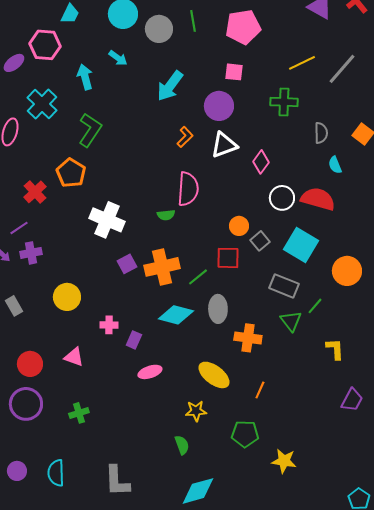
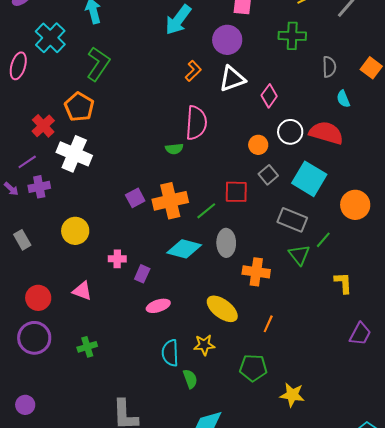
white cross: (107, 220) -> (74, 154), moved
orange circle: (239, 226) -> (258, 145), moved
cyan semicircle: (56, 473) -> (170, 353), moved

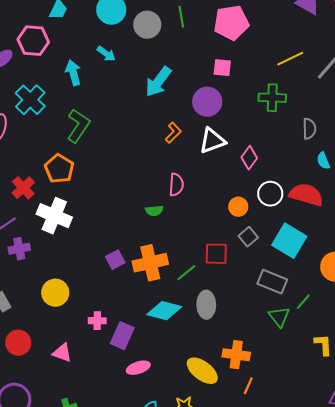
pink semicircle: (196, 123) -> (176, 185), size x0.7
orange cross: (256, 272) -> (236, 355), moved
purple rectangle: (142, 274) -> (122, 336), size x1.5
red circle: (38, 298) -> (18, 343), moved

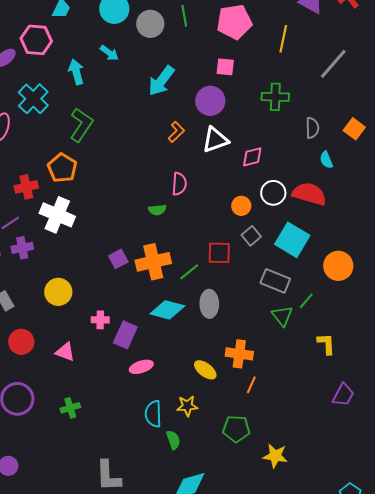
yellow line: (290, 59) -> (283, 39), moved, turned -52
pink diamond: (249, 158) -> (252, 157), turned 40
red cross: (23, 188) -> (26, 187), turned 30
yellow ellipse: (202, 371) -> (205, 370), size x0.7

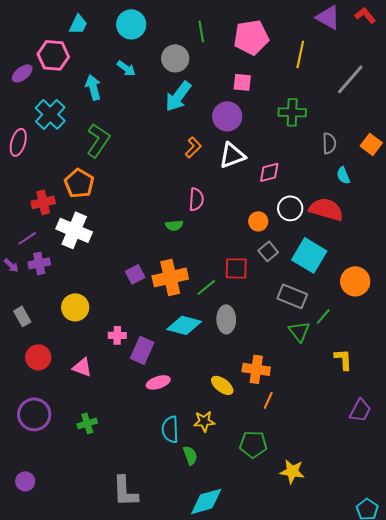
gray circle: (150, 24) -> (175, 58), moved

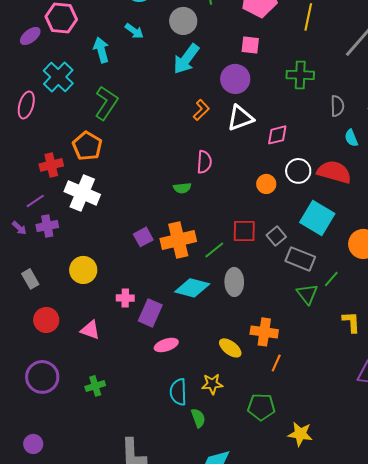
gray square: (268, 251) -> (276, 236), moved

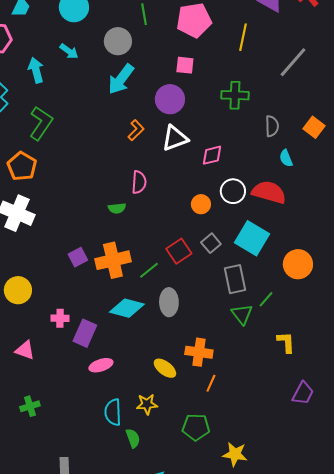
red square: (244, 231) -> (179, 251), turned -35
gray square: (276, 236) -> (211, 243), moved
gray rectangle: (300, 259) -> (235, 279), turned 56

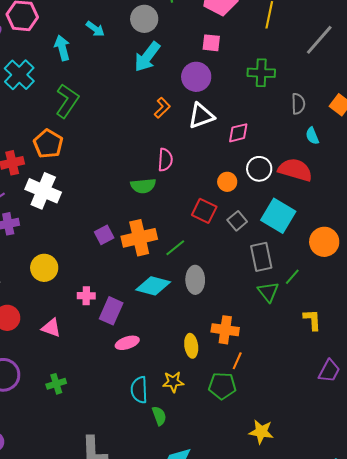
green semicircle: (117, 208) -> (143, 186), size x1.4
red square: (179, 251) -> (204, 211), moved, turned -30
yellow ellipse: (165, 368) -> (191, 346), turned 45
green pentagon: (196, 427) -> (222, 386), moved

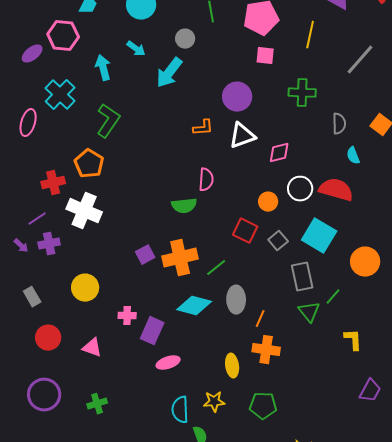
gray circle: (144, 19) -> (185, 39), size x0.7
pink square: (211, 43) -> (265, 56), moved
cyan arrow: (147, 57) -> (169, 73), moved
orange L-shape: (162, 108) -> (203, 128), turned 40
orange line: (237, 361) -> (260, 319), moved

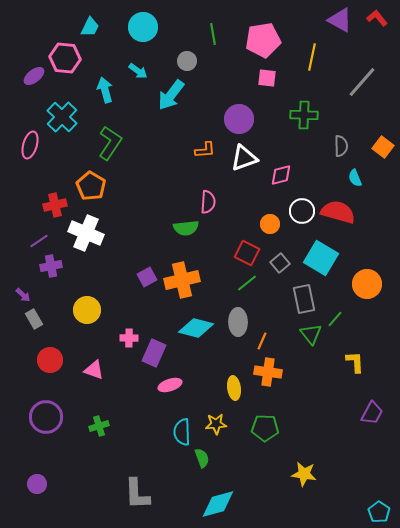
purple arrow: (21, 246) -> (23, 295), moved
green line: (216, 268) -> (247, 283), moved

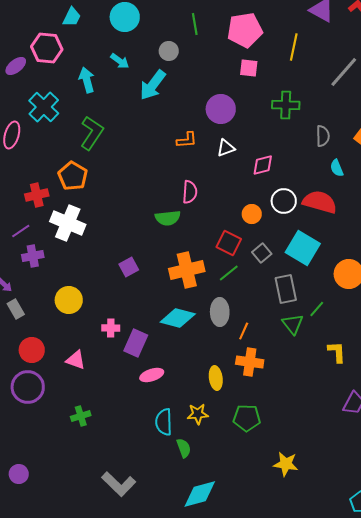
white triangle: (244, 158) -> (226, 148), size x0.7
orange cross: (182, 280) -> (187, 270), moved
purple circle: (46, 417) -> (28, 387), moved
gray L-shape: (137, 494) -> (119, 484), turned -44

